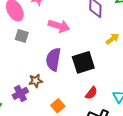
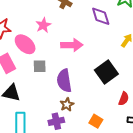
purple semicircle: (53, 59) -> (64, 81), moved
purple cross: (20, 93) -> (56, 121), turned 35

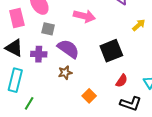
purple semicircle: (64, 81) -> (68, 49), turned 120
purple cross: (56, 121) -> (39, 54), moved

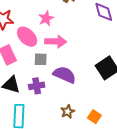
pink arrow: (84, 16) -> (56, 41), moved
brown star: (65, 73) -> (68, 112), moved

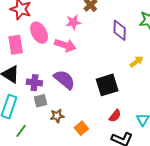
pink star: (46, 18) -> (73, 22), moved
gray square: (41, 59) -> (40, 101), moved, turned -32

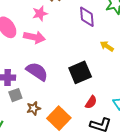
yellow arrow: (137, 62) -> (107, 46), turned -104
orange square: (81, 128) -> (59, 118), size x1.6

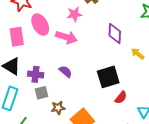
purple diamond: (87, 17) -> (115, 33), moved
purple semicircle: (37, 71) -> (65, 72), size x0.6
red semicircle: (91, 102) -> (121, 97), moved

